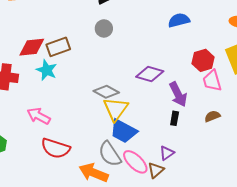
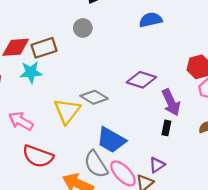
blue semicircle: (179, 20) -> (151, 20), moved
gray circle: (104, 28) -> (83, 28), moved
cyan star: (47, 70) -> (31, 72), turned -30
yellow triangle: (116, 109) -> (67, 111), moved

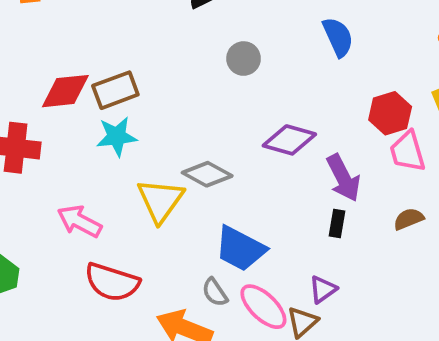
blue semicircle: (151, 20) -> (338, 37), moved, turned 80
gray circle: (83, 28) -> (244, 59), moved
cyan star: (31, 72) -> (117, 136), moved
gray semicircle: (96, 164) -> (215, 292), size x0.6

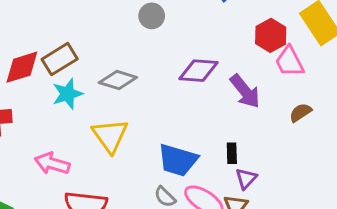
gray diamond: (207, 174) -> (118, 80), moved
black rectangle: (337, 223) -> (232, 153), moved

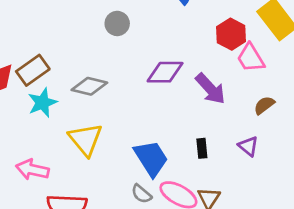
blue trapezoid: (178, 160) -> (151, 158), turned -135
purple triangle: (246, 179) -> (248, 146), moved, turned -30

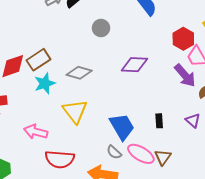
purple arrow: (210, 89) -> (185, 75), moved

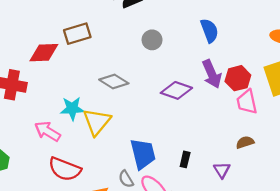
brown rectangle: (39, 60) -> (77, 34), moved
purple arrow: (185, 75) -> (212, 74), moved
cyan star: (45, 83) -> (72, 109), moved

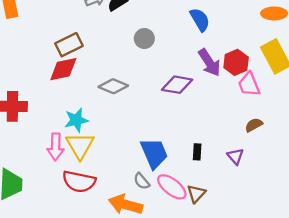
red diamond: (44, 53) -> (63, 69), moved
yellow triangle: (97, 122) -> (80, 146), moved
pink arrow: (47, 131) -> (56, 147), turned -110

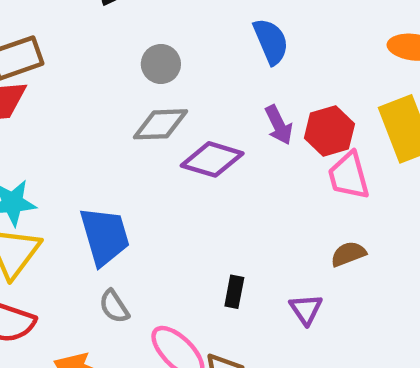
purple arrow: (209, 63) -> (279, 125), size x0.7
gray diamond: (113, 86) -> (160, 124), moved, turned -32
blue trapezoid: (154, 153) -> (105, 236), moved
gray semicircle: (142, 181) -> (114, 306), moved

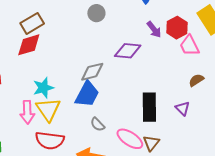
gray diamond: (160, 124) -> (92, 72), moved
blue trapezoid: (105, 236) -> (87, 94), turned 56
black rectangle: (234, 292) -> (149, 107), size x2.0

